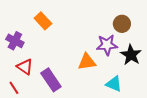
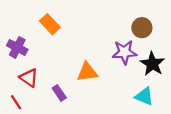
orange triangle: (87, 62) -> (87, 72), moved
purple rectangle: (51, 80) -> (59, 93), size x0.6
cyan triangle: (114, 84) -> (144, 96), moved

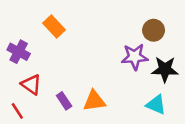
black star: (152, 64) -> (165, 69), turned -30
orange triangle: (87, 72) -> (94, 101), moved

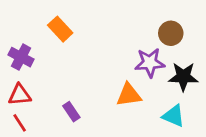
red triangle: (31, 84) -> (20, 95), moved, turned -40
orange triangle: (94, 101) -> (129, 95), moved

